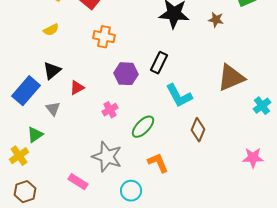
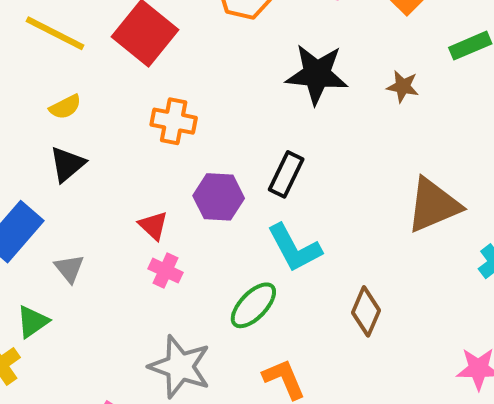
black triangle: (52, 71) -> (67, 164), moved
red triangle: (77, 88) -> (153, 226), moved, turned -49
cyan L-shape: (179, 96) -> (294, 248), moved
pink cross: (110, 110) -> (165, 271), moved, turned -35

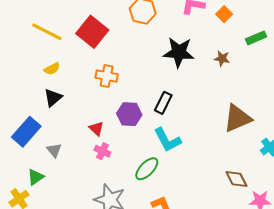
brown diamond: (366, 311) -> (236, 179), moved, turned -50

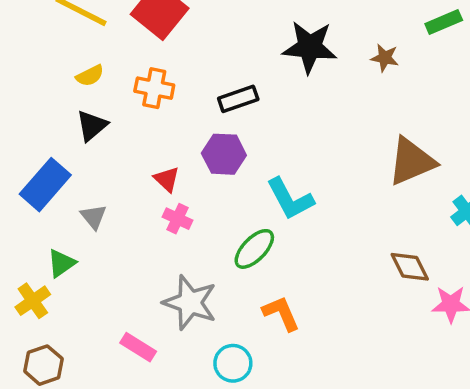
orange cross: (107, 76) -> (154, 88), moved
black rectangle: (163, 103) -> (238, 99), moved, turned 45

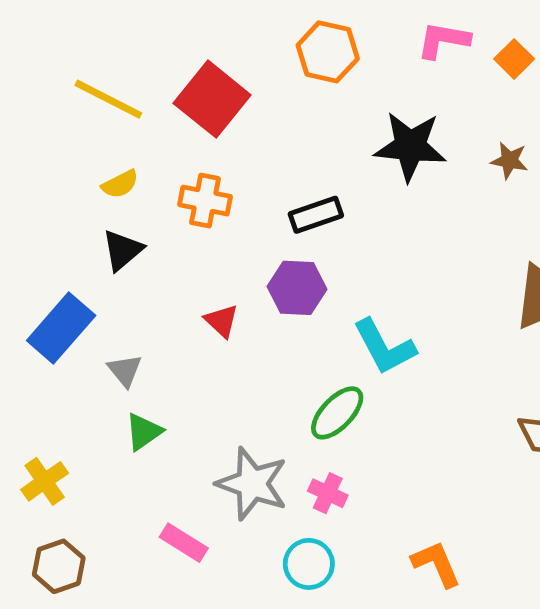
pink cross: (177, 219) -> (328, 493), moved
green triangle: (61, 263) -> (144, 432), moved
orange L-shape: (281, 313) -> (436, 564), moved

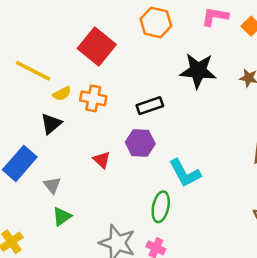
yellow line: (108, 99) -> (33, 71), moved
yellow semicircle: (120, 184) -> (62, 94), moved
green ellipse: (337, 413) -> (161, 207), turned -32

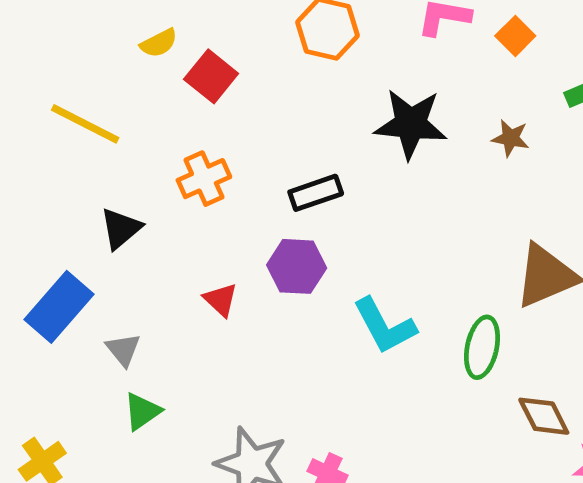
red square: (97, 47) -> (211, 76), size x0.7
yellow semicircle: (62, 94) -> (159, 43), moved
orange cross: (93, 98) -> (204, 179), turned -35
green ellipse: (161, 207) -> (482, 347), moved

